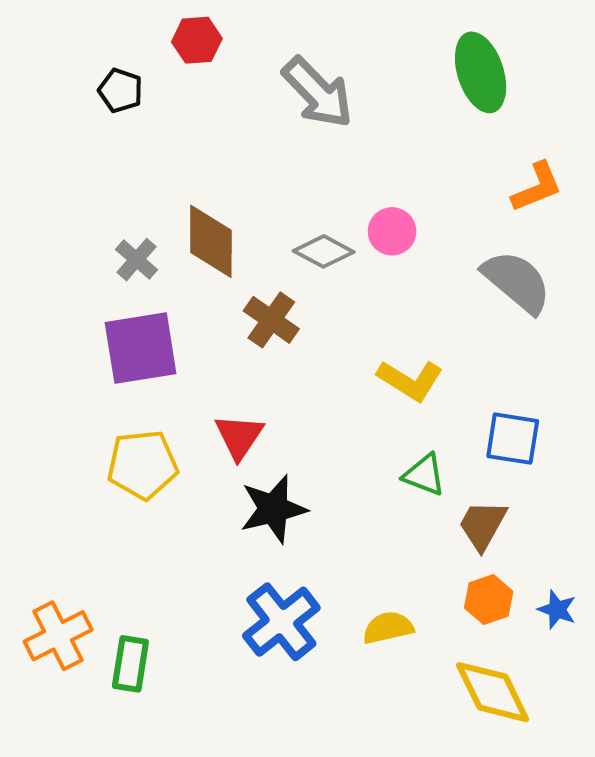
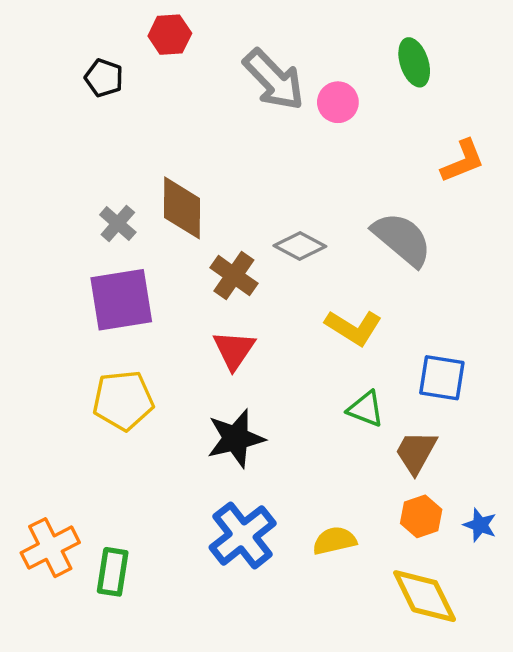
green ellipse: (481, 72) -> (414, 62), size x0.7
pink circle: (392, 231) -> (338, 102), moved
gray diamond: (324, 251) -> (300, 246), moved
gray semicircle: (517, 282) -> (402, 239), moved
red triangle: (239, 437) -> (234, 350), moved

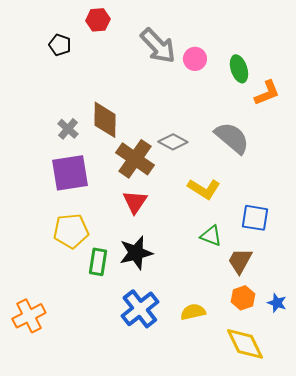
green ellipse: (414, 62) -> (239, 69), moved
brown cross: (234, 276) -> (135, 159), size x1.4
green rectangle: (113, 572) -> (98, 262), moved

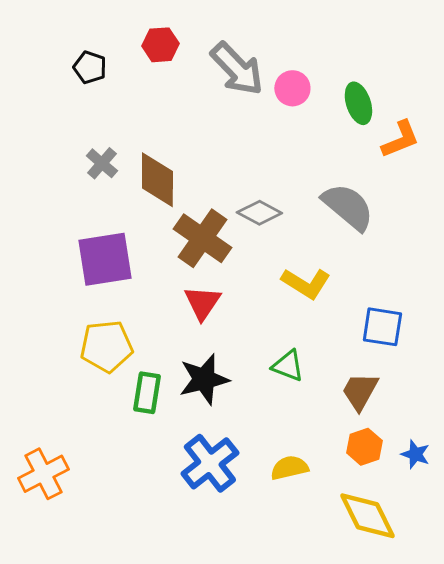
red hexagon: (98, 20) -> (160, 45), moved
gray cross: (68, 129) -> (102, 163), moved
green triangle: (211, 236) -> (288, 366), moved

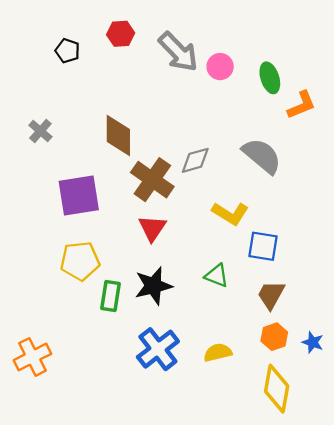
gray cross: (102, 163) -> (40, 131), moved
gray diamond: (259, 213) -> (195, 160), turned -44
blue square: (382, 327) -> (263, 246), moved
yellow diamond: (367, 516) -> (277, 389), turned 36

